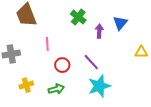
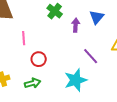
purple line: (91, 62) -> (91, 56), moved

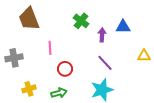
blue triangle: (97, 17) -> (123, 27), turned 49
purple line: (91, 56) -> (105, 63), moved

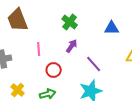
purple arrow: (102, 35) -> (72, 46), moved, turned 32
yellow cross: (29, 89) -> (18, 90), turned -32

